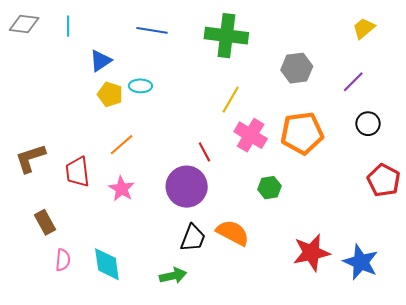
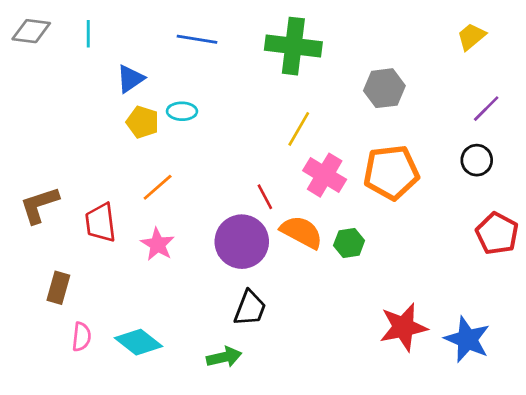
purple line: (353, 82) -> (486, 109), moved
brown rectangle: (45, 222) -> (58, 288), turned 45
orange semicircle: (233, 233) -> (302, 232), moved
cyan diamond: (107, 264) -> (139, 342), turned -44

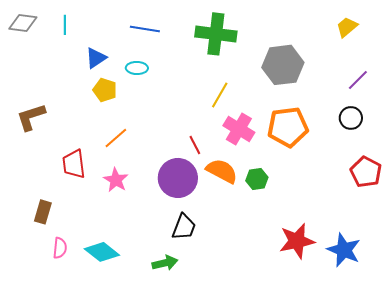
gray hexagon: (384, 88) -> (283, 65), size x1.4
cyan ellipse: (182, 111) -> (137, 68), moved
brown L-shape: (39, 205) -> (31, 117), moved

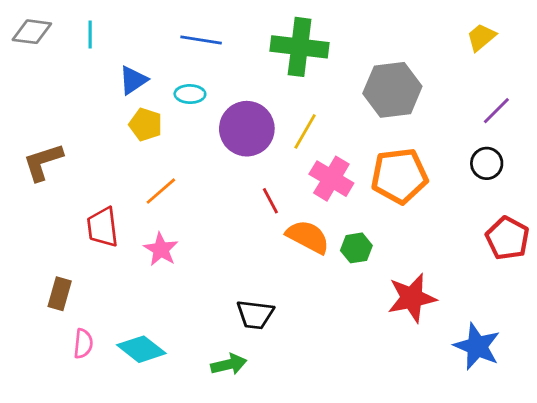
purple circle: (178, 178) -> (247, 129), moved
black trapezoid: (184, 227) -> (255, 314), turned 76
red star: (297, 241) -> (412, 298), moved

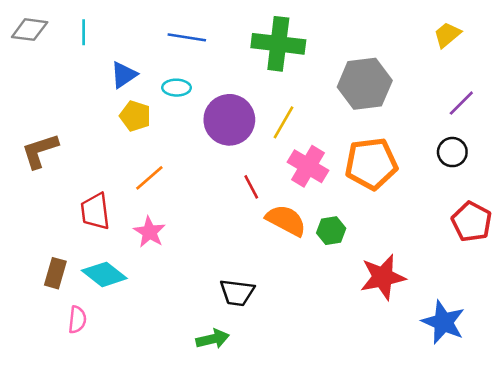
cyan diamond: (141, 349) -> (104, 274), moved

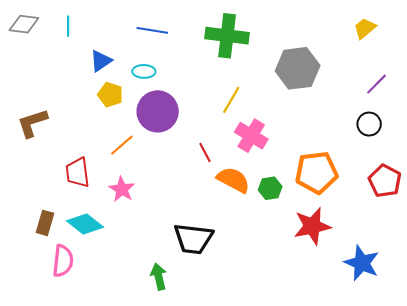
purple circle: (229, 120) -> (158, 111), moved
orange pentagon: (371, 164) -> (316, 172), moved
black trapezoid: (237, 293) -> (193, 239), size x1.4
pink semicircle: (77, 320) -> (63, 261), size x1.4
green arrow: (213, 339) -> (159, 277), moved, turned -90

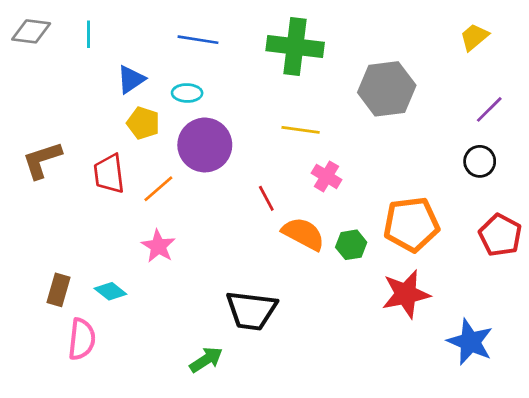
yellow line: (231, 100) -> (301, 130), turned 68
pink cross: (251, 136) -> (327, 176), size x0.7
red trapezoid: (78, 172) -> (109, 174), moved
cyan diamond: (85, 224) -> (110, 291), size x0.7
green arrow: (159, 277) -> (206, 360), turned 70

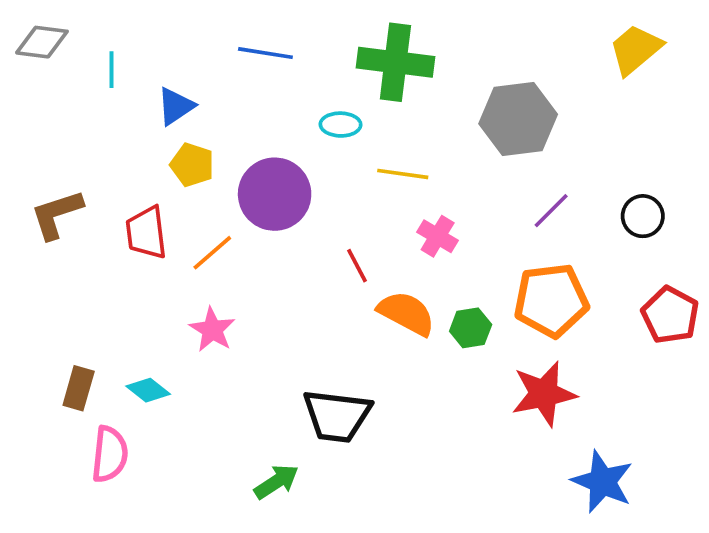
cyan line: (89, 34) -> (112, 70), moved
yellow trapezoid: (474, 37) -> (635, 49), size x1.4
cyan ellipse: (187, 93) -> (341, 125), moved
purple line: (489, 109) -> (551, 211), moved
blue star: (470, 342) -> (602, 482), moved

